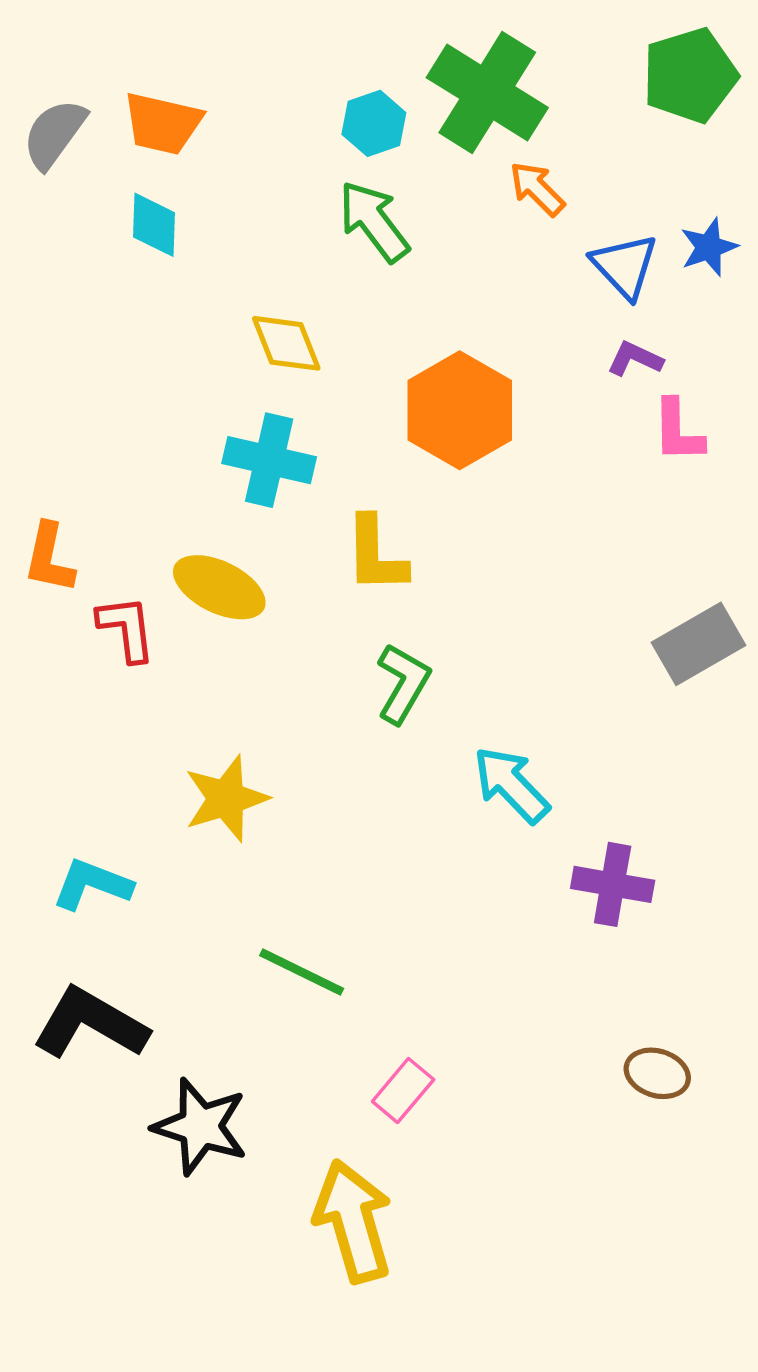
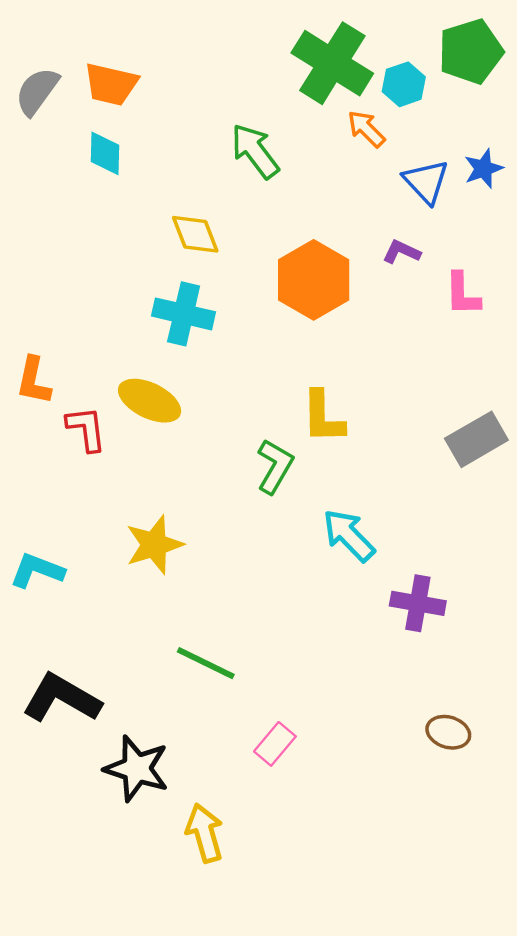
cyan hexagon: (374, 123) -> (404, 84), moved
purple L-shape: (635, 359) -> (401, 252), moved
yellow L-shape: (376, 555) -> (323, 417), moved
cyan L-shape: (92, 884) -> (37, 571), moved
yellow arrow: (353, 1221) -> (205, 833), moved, size x0.7

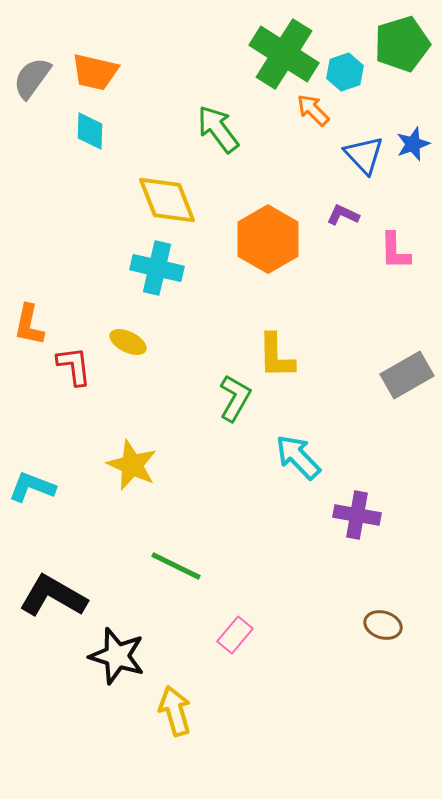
yellow diamond: (195, 234) -> (167, 200), size x1.4
yellow ellipse: (150, 401) -> (128, 342), size x0.7
yellow star: (154, 545) -> (132, 465), turned -30

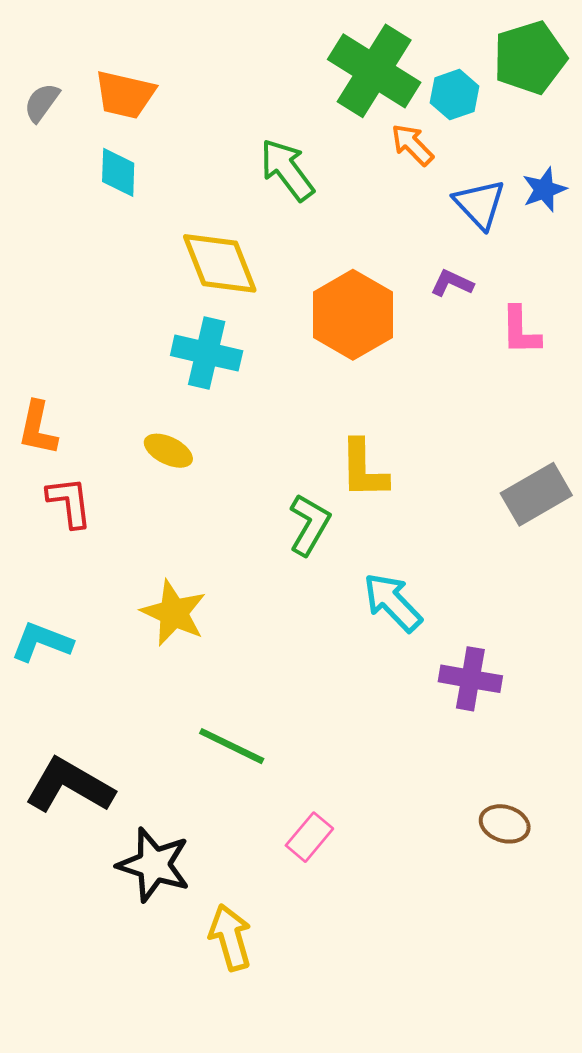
gray semicircle: (32, 78) -> (42, 102), size x0.7
red L-shape: (74, 366) -> (69, 502), moved

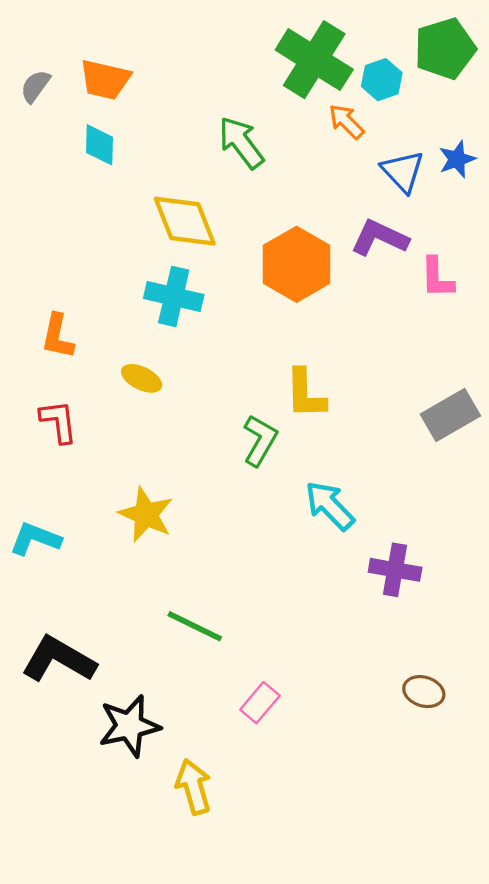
purple L-shape: (452, 283) -> (380, 238), size x1.6
orange L-shape: (38, 428) -> (57, 336), moved
black star: (154, 865) -> (129, 726), turned -30

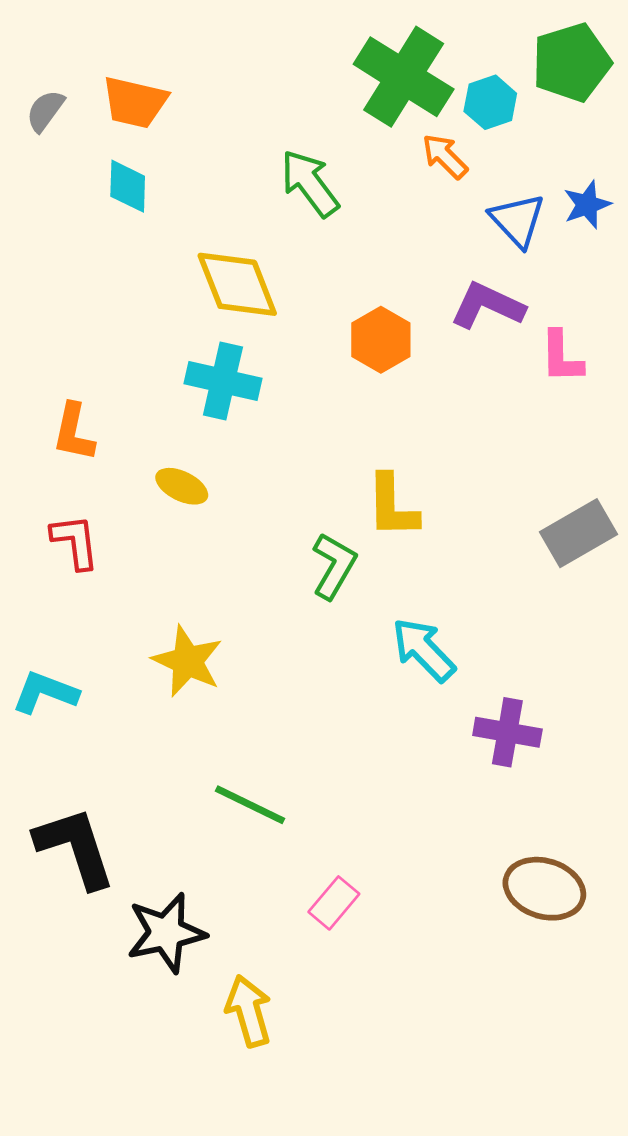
orange hexagon: (297, 264) -> (381, 340), size x0.7
black L-shape: (59, 659) -> (75, 847), turned 42
brown ellipse: (424, 692) -> (544, 889), size x1.5

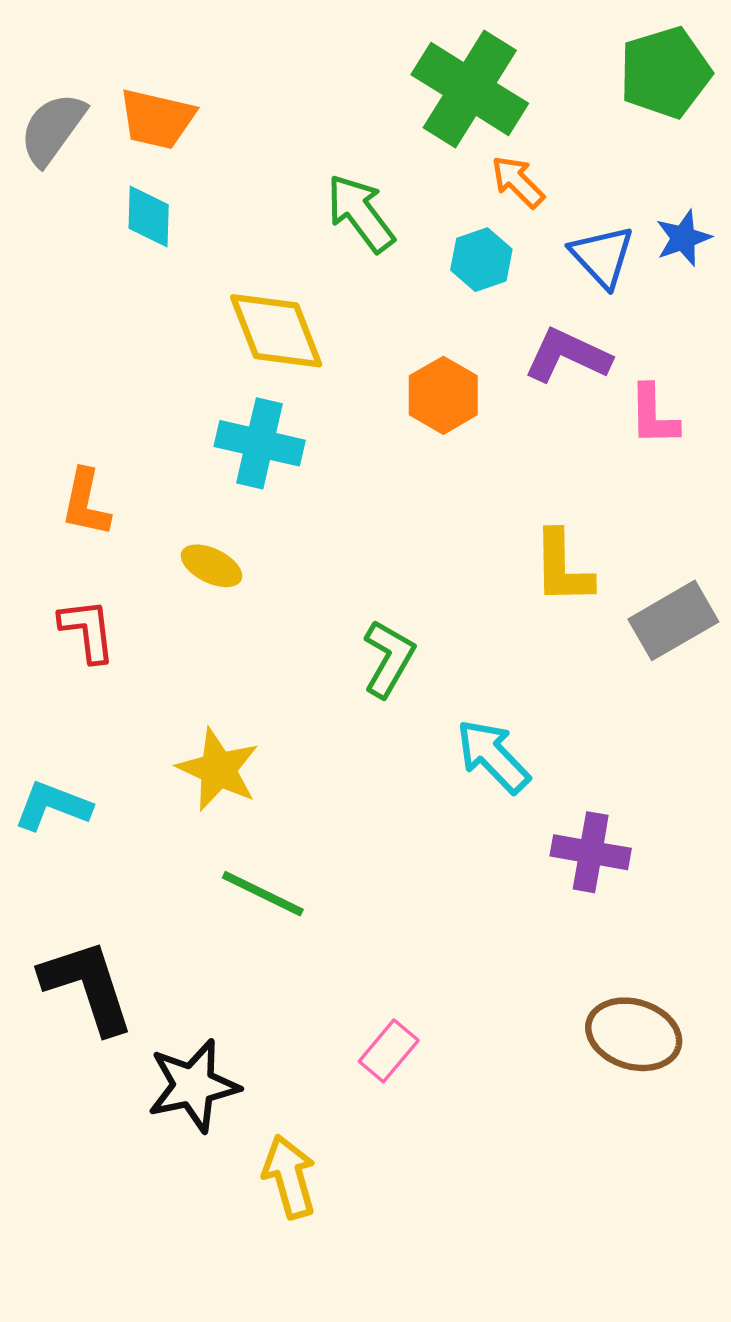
cyan hexagon: (490, 102) -> (481, 260), moved
gray semicircle: (45, 111) -> (53, 129), size x1.5
yellow L-shape: (392, 506) -> (563, 567), moved
green line: (250, 805) -> (263, 894), moved

